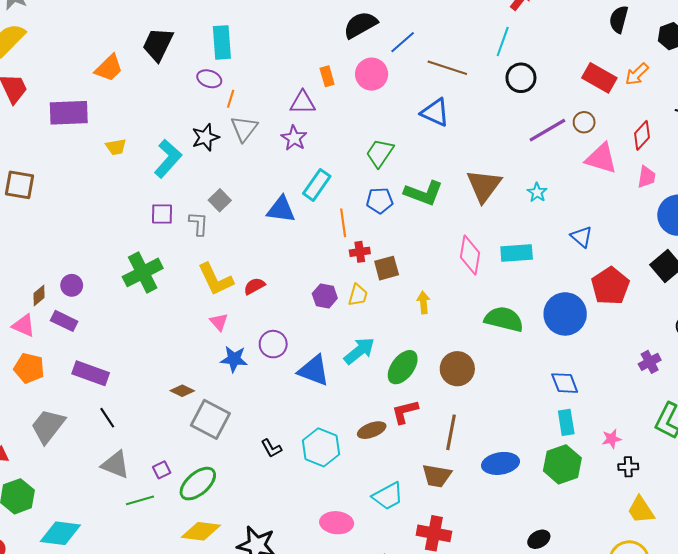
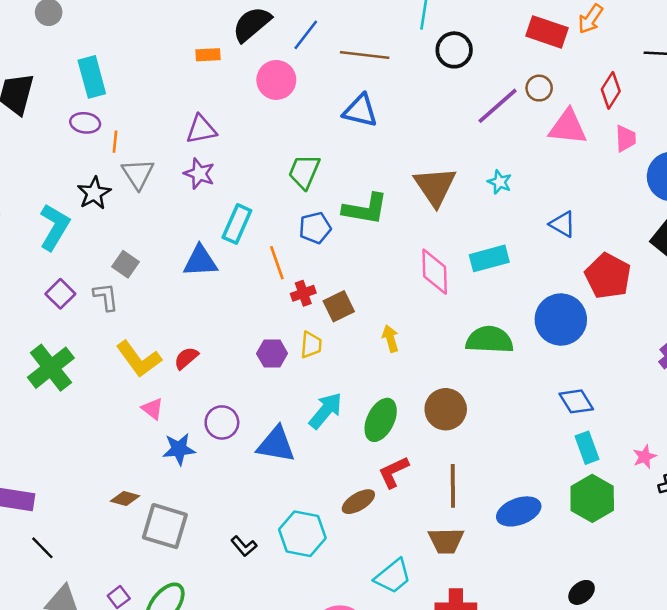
orange rectangle: (327, 76) -> (208, 55), moved, turned -66
purple square: (162, 214) -> (60, 294), turned -35

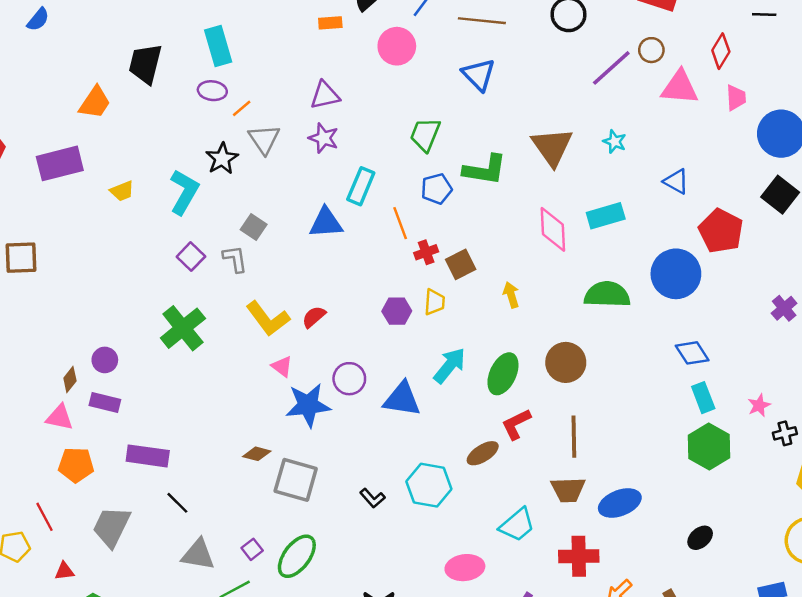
blue triangle: (360, 111) -> (479, 75), turned 33
orange line: (115, 142) -> (242, 108), turned 45
blue star: (179, 449) -> (308, 405), size x1.4
blue ellipse: (519, 511) -> (620, 503), moved

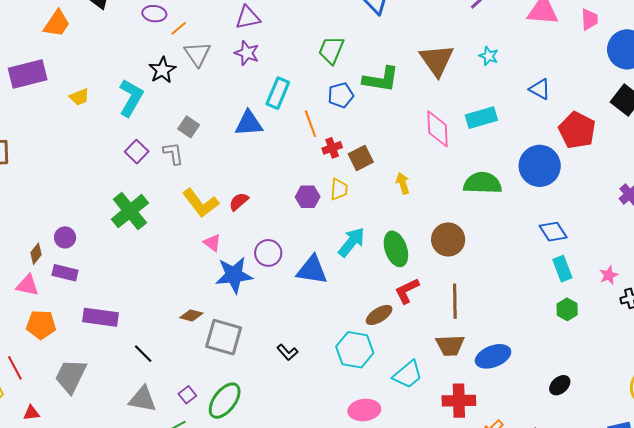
green ellipse: (503, 374) -> (396, 249), turned -44
green hexagon: (709, 447) -> (567, 309), size x0.6
cyan hexagon: (429, 485) -> (355, 350), moved
black line: (177, 503) -> (143, 354), moved

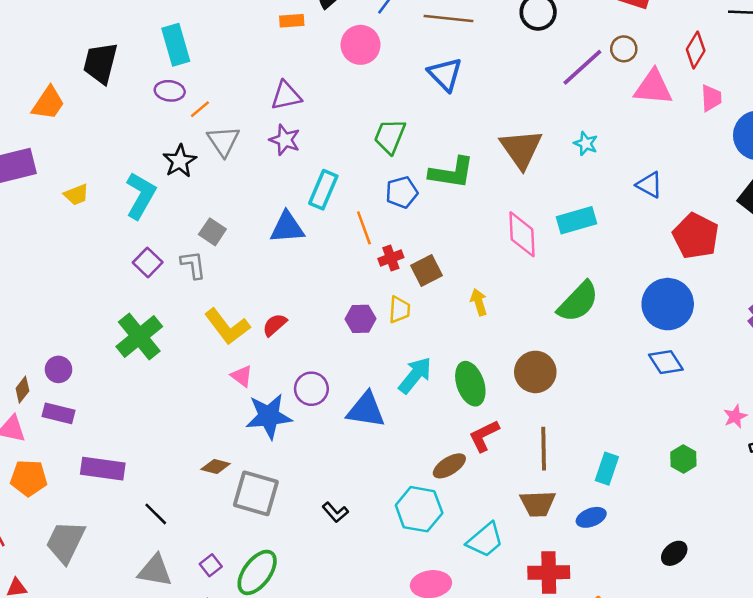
blue circle: (540, 166) -> (668, 304), moved
green semicircle: (483, 183) -> (578, 302), turned 132
cyan rectangle: (562, 269) -> (607, 469), moved, turned 40
blue ellipse: (493, 356) -> (591, 517), size x0.7

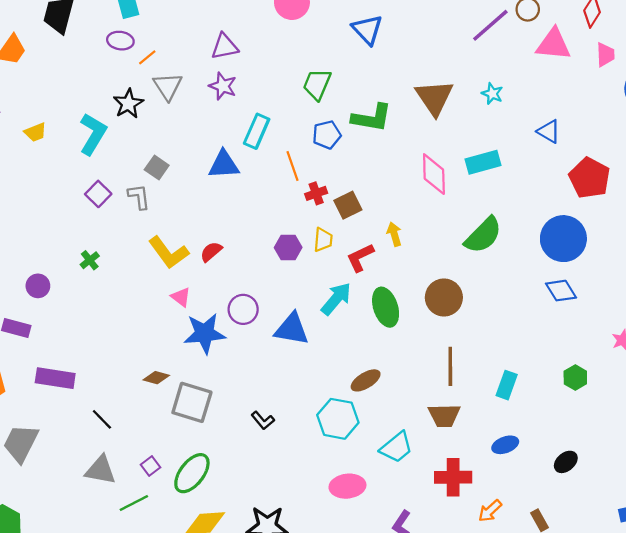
green cross: (139, 337) -> (90, 260), size x0.5
purple circle: (58, 369) -> (38, 286), moved
red L-shape: (484, 436) -> (360, 258), moved
blue ellipse: (591, 517) -> (505, 445), moved

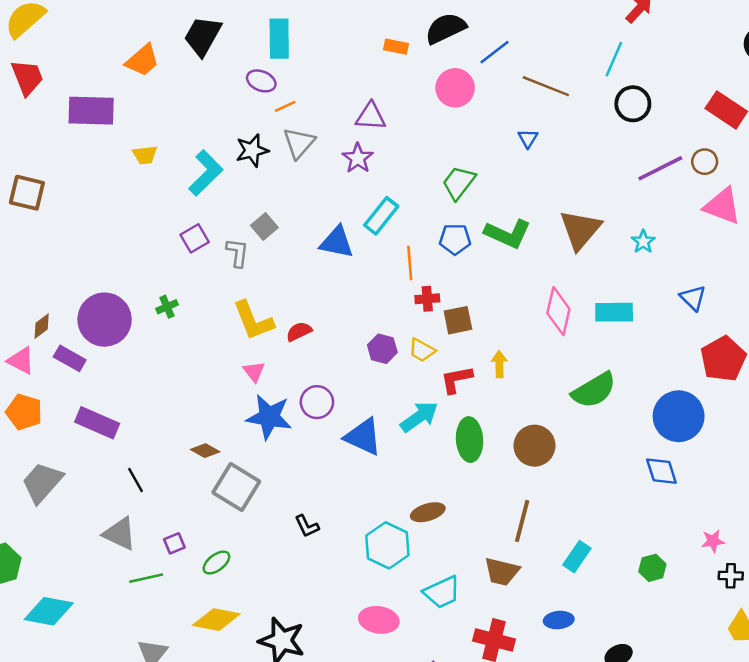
blue triangle: (367, 30) -> (528, 138), size x0.6
yellow trapezoid: (323, 240) -> (422, 350), turned 100
purple circle: (38, 286) -> (105, 320), size x2.0
green ellipse: (192, 473) -> (216, 563), size x0.6

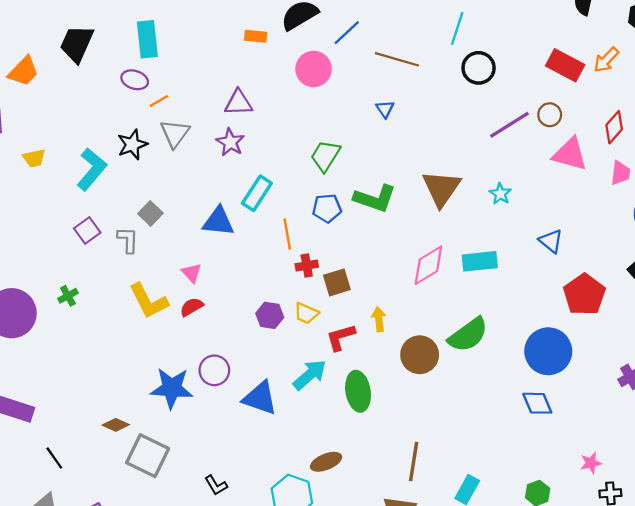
pink diamond: (558, 311) -> (428, 265), turned 51
pink triangle: (254, 371) -> (192, 273), moved
brown circle: (535, 446) -> (420, 355), moved

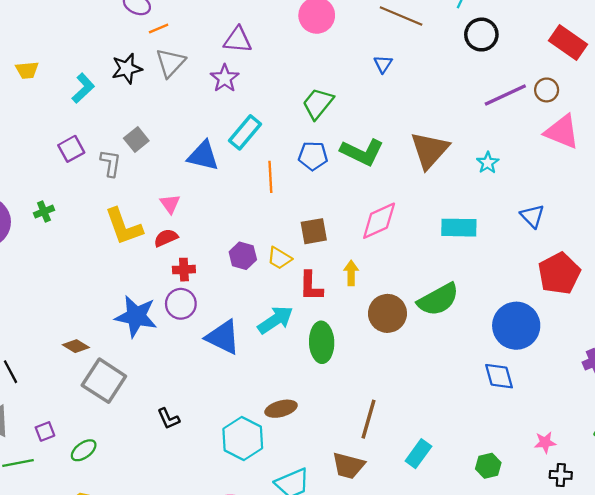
cyan L-shape: (92, 169) -> (83, 88), size x0.7
red cross: (307, 265) -> (184, 270), moved
pink diamond: (428, 265) -> (379, 221), moved
red L-shape: (341, 337) -> (311, 286), turned -80

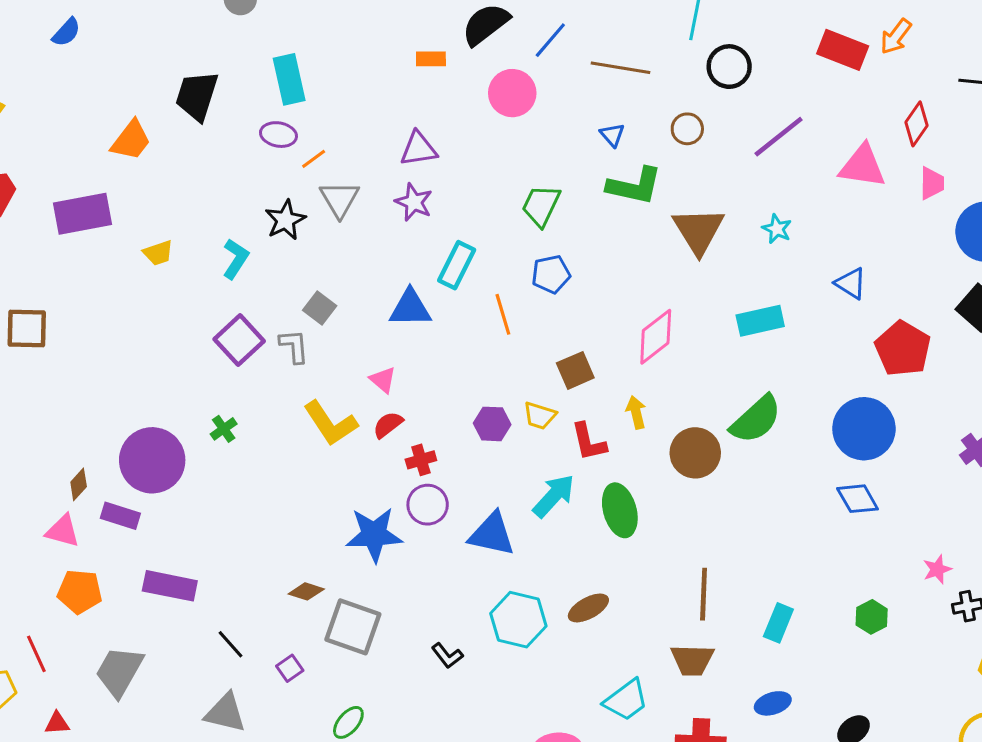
brown circle: (547, 90) -> (687, 129), moved
purple square: (71, 149) -> (239, 340), size x1.4
green L-shape: (362, 152) -> (635, 186), moved
purple square: (45, 431) -> (290, 668), moved
cyan hexagon: (243, 438) -> (518, 620), moved

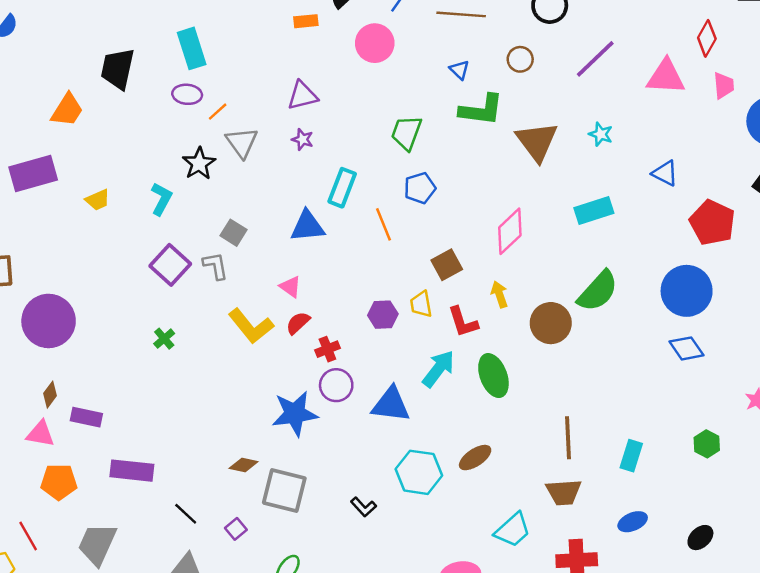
purple star: (414, 202) -> (303, 139), size x0.7
yellow trapezoid: (540, 416) -> (421, 304), turned 68
purple circle: (152, 460) -> (49, 321), moved

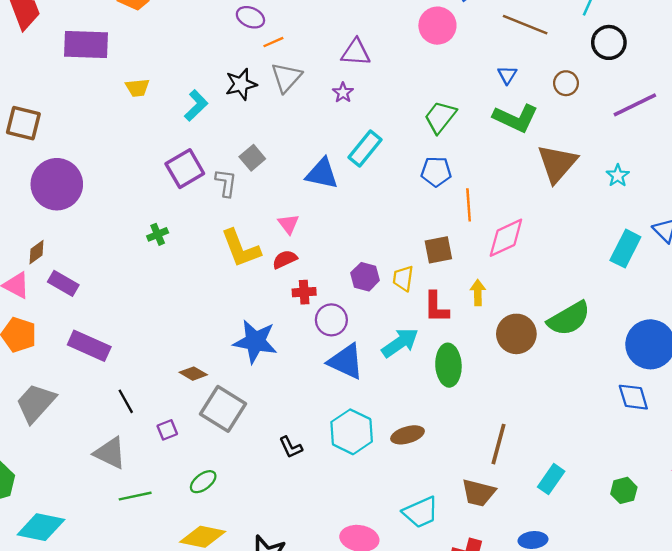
cyan rectangle: (594, 211) -> (625, 249), moved, turned -63
orange line: (384, 224) -> (469, 205), moved
purple circle: (336, 385) -> (331, 320), moved

